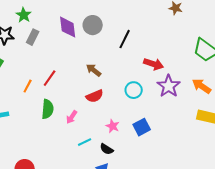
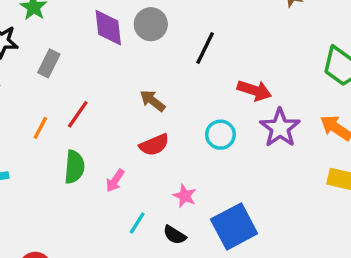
gray rectangle: (33, 37) -> (49, 63), moved
blue square: (142, 127) -> (234, 226), moved, size x1.5
cyan line: (85, 142) -> (137, 223), turned -32

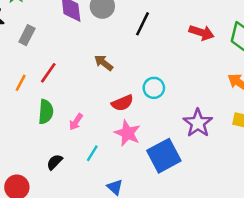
red arrow: (254, 90) -> (202, 33), moved
purple star: (280, 128) -> (198, 123), moved
red semicircle: (154, 145) -> (122, 103), moved
pink star: (185, 196) -> (127, 133), size x1.5
black semicircle: (175, 235) -> (55, 162), moved, turned 102

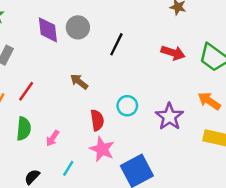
red semicircle: (122, 103) -> (97, 120), turned -75
purple star: (198, 123) -> (169, 117), moved

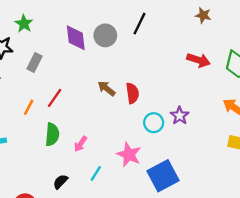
black line: (116, 44) -> (139, 24), moved
cyan circle: (127, 106) -> (154, 123), moved
purple star: (169, 117) -> (180, 116), moved, size x0.7
red semicircle: (97, 120) -> (132, 93), moved

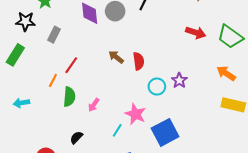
orange line: (29, 107) -> (53, 80), moved
cyan line: (96, 173) -> (117, 130), moved

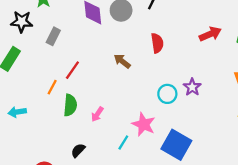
red arrow: (196, 33) -> (210, 34), turned -42
red semicircle: (139, 61) -> (157, 43), moved
blue square: (165, 132) -> (176, 145), turned -32

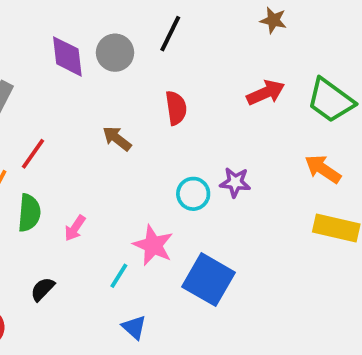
purple star: (192, 87) -> (235, 182), turned -30

